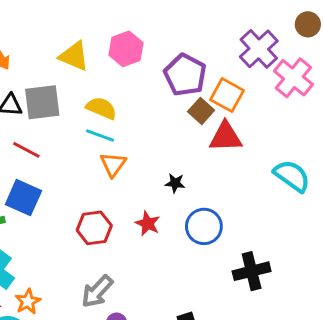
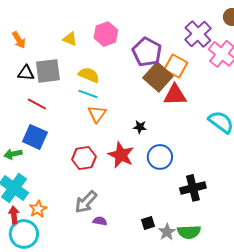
yellow triangle: (74, 56) -> (70, 39), size x0.7
brown square: (201, 111) -> (158, 77), size x1.6
red star: (148, 224) -> (121, 155), size x1.5

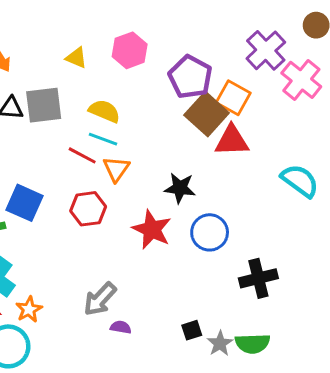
red line: (37, 104) -> (82, 155), moved
black star: (140, 127) -> (180, 188), size x1.5
red hexagon: (84, 158) -> (88, 209), moved

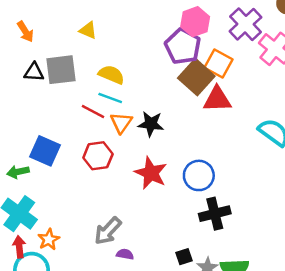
pink hexagon: (130, 50) -> (195, 22), moved
black star: (180, 188) -> (151, 124), moved
black cross: (258, 278) -> (215, 214), moved

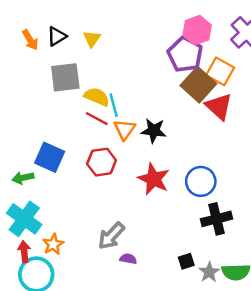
yellow triangle: (88, 30) -> (92, 39), turned 42
black triangle: (34, 72) -> (57, 36), moved, turned -35
yellow semicircle: (111, 75) -> (97, 97), moved
cyan line: (110, 98) -> (114, 105), turned 55
red triangle: (217, 99) -> (219, 106), turned 44

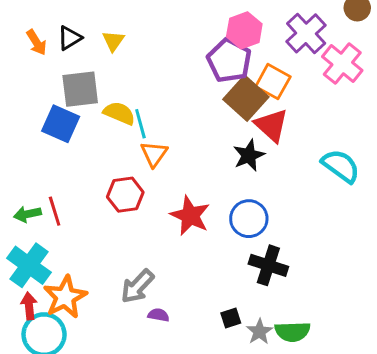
red line: (97, 119) -> (55, 211), moved, turned 45
black star: (154, 131) -> (249, 155), moved, turned -30
blue square: (50, 157) -> (61, 124), moved
black cross: (216, 219) -> (268, 265), turned 32
orange star: (53, 244) -> (65, 297), size x1.6

